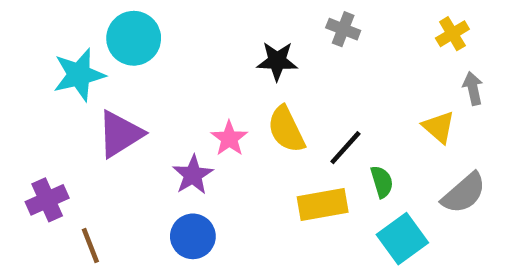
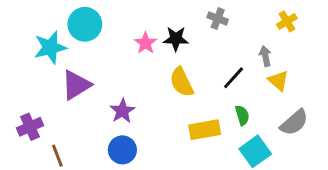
gray arrow: (473, 88) -> (265, 56), moved
pink star: (229, 138) -> (145, 43), moved
black line: (345, 148) -> (234, 78), moved

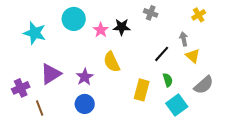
cyan circle: (85, 24) -> (74, 19), moved
cyan star: (50, 47) -> (35, 33), turned 30
yellow semicircle: (182, 82) -> (112, 62), moved
purple triangle: (76, 85) -> (51, 74), moved
yellow rectangle: (205, 130) -> (142, 90), turned -65

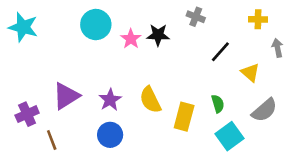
yellow cross: (199, 15) -> (258, 19), turned 32
cyan star: (35, 33) -> (23, 27), moved
gray arrow: (184, 39) -> (277, 48), moved
black line: (162, 54) -> (220, 52), moved
yellow semicircle: (112, 62) -> (150, 100), moved

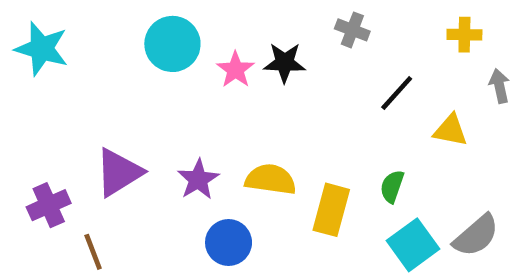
yellow triangle: (250, 73) -> (450, 130), turned -30
yellow semicircle: (150, 100) -> (271, 179), turned 124
green semicircle: (218, 104) -> (392, 186), turned -144
gray semicircle: (265, 110) -> (476, 235), moved
blue circle: (110, 135) -> (229, 242), moved

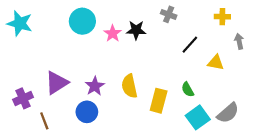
yellow semicircle: (271, 179) -> (129, 86), turned -110
green semicircle: (392, 186) -> (188, 89), turned -48
blue circle: (229, 242) -> (87, 112), moved

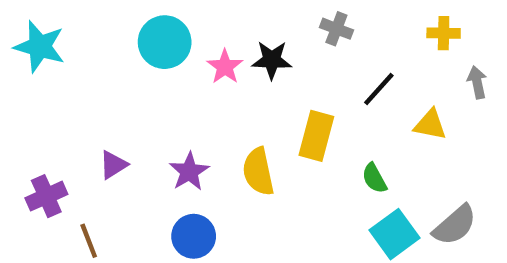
purple triangle: (57, 83) -> (113, 165), size x0.6
yellow rectangle: (159, 101) -> (316, 136), moved
blue circle: (87, 112) -> (194, 236), moved

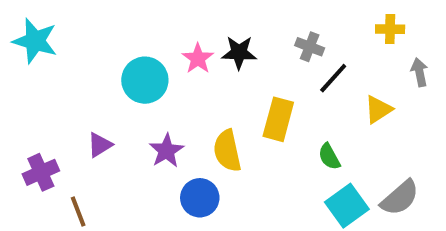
gray cross: (336, 29) -> (310, 47), moved
cyan circle: (165, 42) -> (145, 80), moved
yellow triangle: (430, 125) -> (378, 110), turned -44
blue circle: (194, 236) -> (200, 198), moved

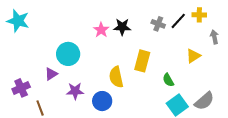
black line: (333, 78) -> (178, 21), moved
cyan circle: (145, 80) -> (68, 54), moved
purple star: (166, 151) -> (75, 91), moved, turned 30

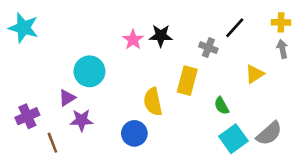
yellow cross: (199, 15) -> (281, 22), moved
gray cross: (158, 24) -> (208, 48), moved
purple star: (75, 91) -> (82, 120), moved

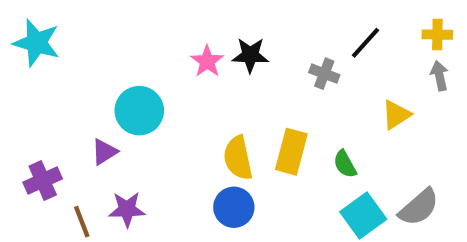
yellow rectangle: (187, 81) -> (291, 152), moved
purple star: (82, 120) -> (127, 209), moved
blue circle: (134, 133) -> (234, 207), moved

